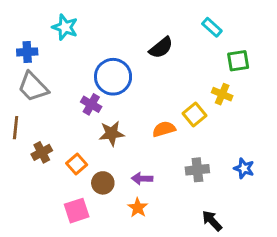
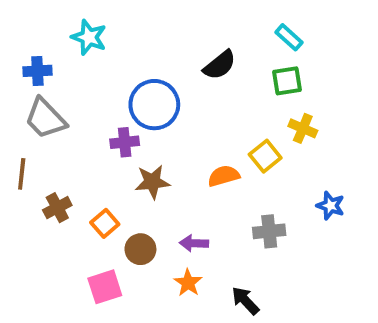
green square: (238, 61) -> (287, 81), moved
purple cross: (91, 104) -> (125, 142), turned -36
blue star: (244, 168) -> (331, 206), moved
black arrow: (212, 221) -> (245, 301), moved

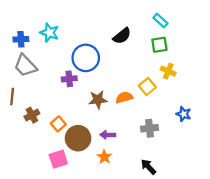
cyan star: (89, 37) -> (49, 33), moved
brown star: (152, 182) -> (98, 100), moved
brown circle: (140, 249) -> (78, 138), size x1.5
black arrow: (245, 301) -> (148, 167), moved

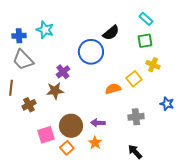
blue circle: (86, 58) -> (91, 52), moved
purple cross: (69, 79) -> (63, 72), turned -32
brown star: (98, 100) -> (55, 91), moved
orange square: (58, 124) -> (67, 148), moved
pink square: (58, 159) -> (46, 135), moved

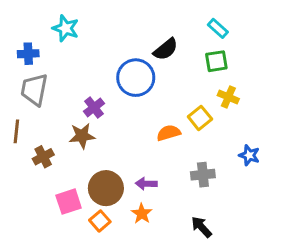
cyan star: (45, 30) -> (66, 28), moved
gray trapezoid: (23, 60) -> (34, 90), turned 55

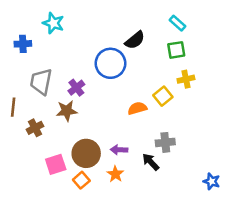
gray trapezoid: (34, 90) -> (41, 82), moved
yellow cross: (228, 97) -> (186, 79), turned -35
blue star: (249, 155) -> (212, 181), moved
black arrow: (201, 227) -> (151, 162), moved

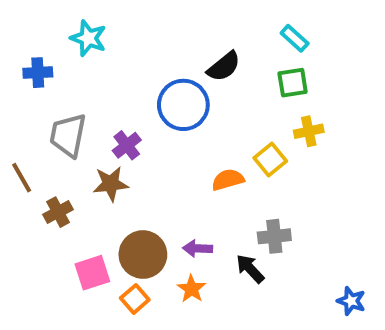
brown line: (13, 107) -> (22, 178), turned -36

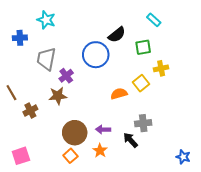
green square: (293, 83) -> (143, 47), moved
gray trapezoid: (68, 135) -> (46, 59), moved
pink square: (92, 273) -> (21, 156), moved

